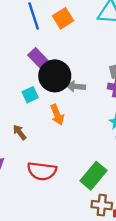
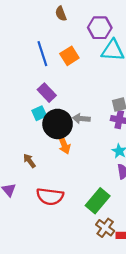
black circle: (55, 76) -> (58, 124), moved
cyan square: (30, 95) -> (39, 113), moved
brown cross: (102, 205) -> (105, 228), turned 30

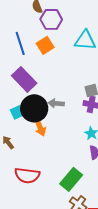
purple hexagon: (100, 28) -> (51, 19), moved
purple rectangle: (47, 93) -> (24, 79), size x1.4
cyan square: (39, 113) -> (17, 112), moved

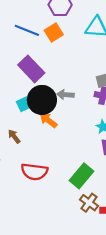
blue line: (20, 43) -> (27, 30), turned -50
orange arrow: (40, 127) -> (48, 120), turned 150

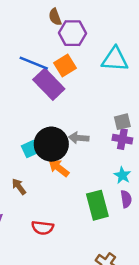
purple rectangle: (31, 69) -> (49, 84), moved
red semicircle: (34, 172) -> (43, 228), size x0.7
green rectangle: (82, 176) -> (97, 205), moved, turned -55

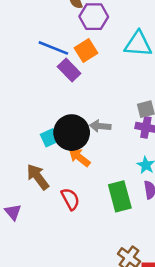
purple rectangle: (49, 84) -> (69, 70), size x0.7
brown arrow: (19, 187) -> (38, 177), size x1.5
red semicircle: (43, 228) -> (70, 199), moved, turned -125

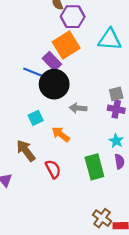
blue line: (53, 48) -> (36, 73), moved
orange square: (86, 51) -> (66, 45), size x1.4
black circle: (72, 133) -> (54, 84), moved

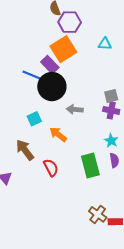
cyan triangle: (110, 40) -> (105, 44), size x0.6

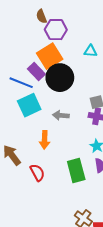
black circle: (52, 87) -> (60, 78), moved
cyan square: (34, 119) -> (29, 105), moved, size x1.6
orange arrow: (58, 134) -> (45, 140), turned -126

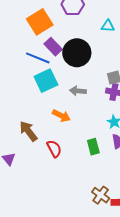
orange square: (50, 56) -> (40, 22), moved
orange arrow: (45, 140) -> (61, 116), turned -66
green rectangle: (76, 171) -> (93, 147), size x0.7

